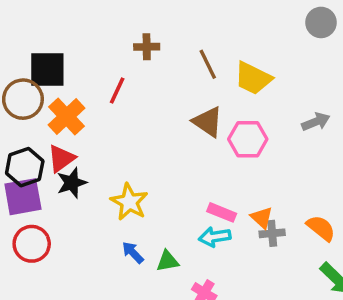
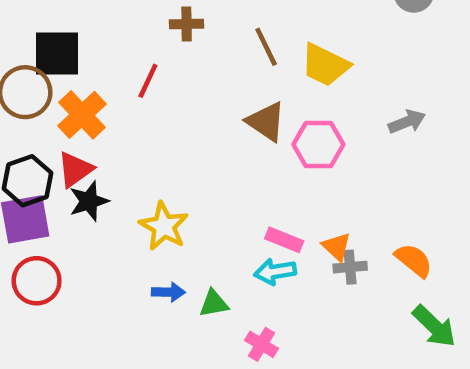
blue arrow: (133, 253) -> (168, 292), turned 135

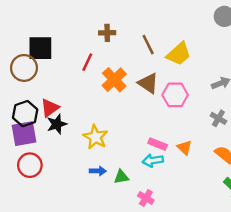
yellow trapezoid: (325, 65) -> (179, 54), turned -68
orange cross: (82, 115) -> (114, 80), moved
gray cross: (350, 267) -> (218, 118), moved, turned 35

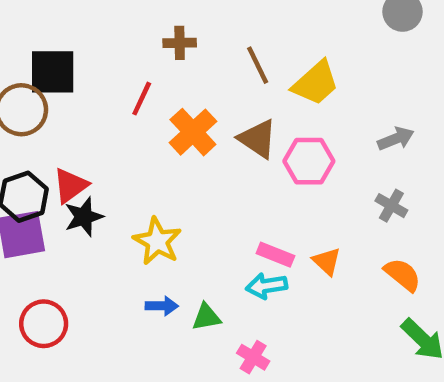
red circle: (30, 165) -> (44, 324), moved

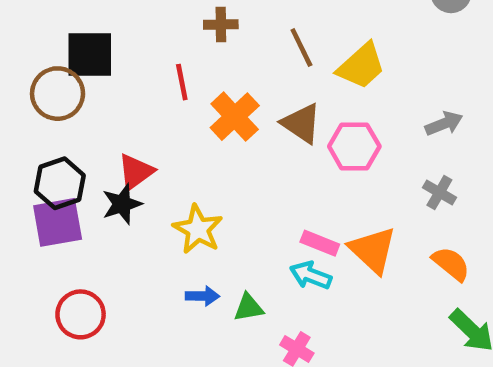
red line: (142, 99) -> (182, 82), turned -36
red triangle: (70, 186) -> (136, 172), moved
orange triangle: (327, 261) -> (373, 250), size x1.6
cyan arrow: (267, 286) -> (311, 275), turned 30

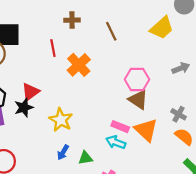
yellow trapezoid: (361, 66) -> (162, 28), moved
brown triangle: (301, 123) -> (138, 100), moved
gray cross: (439, 192) -> (179, 114), moved
blue arrow: (202, 296) -> (63, 152), turned 120

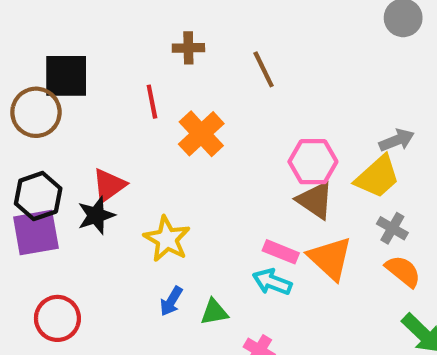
yellow trapezoid: (162, 28) -> (377, 177), moved

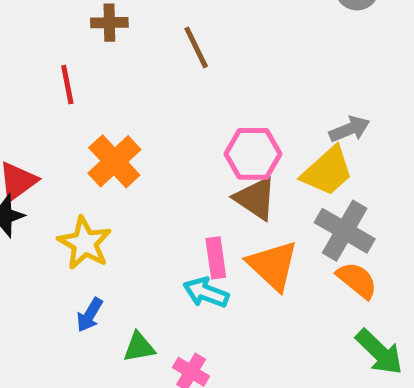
orange cross: (201, 134) -> (114, 161), moved
gray cross: (392, 228) -> (345, 231), size x1.6
pink rectangle: (281, 252) -> (216, 258), turned 60
green triangle: (214, 312) -> (139, 347), moved

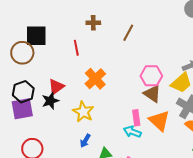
brown line: (196, 47) -> (128, 33), turned 54

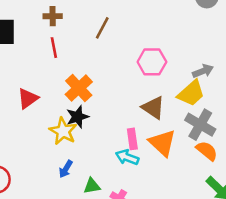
brown cross: (93, 23) -> (53, 16), moved
brown line: (128, 33) -> (102, 28), moved
pink hexagon: (151, 76) -> (152, 62), moved
black star: (50, 101) -> (77, 117), moved

